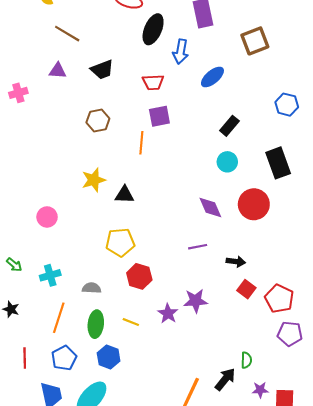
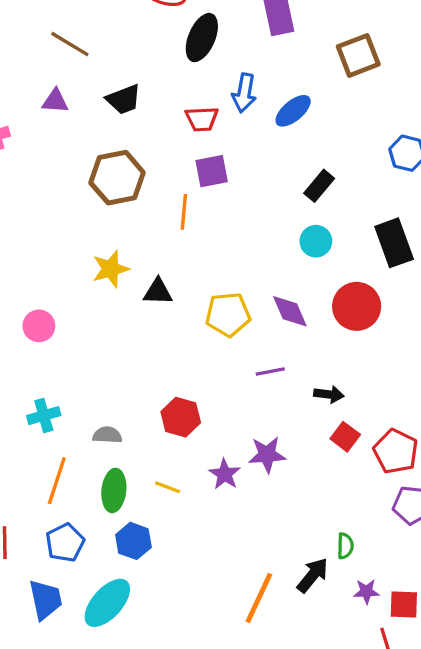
blue arrow: (181, 52) -> (244, 93), moved
brown hexagon: (98, 120) -> (117, 178), size x1.5
yellow pentagon: (120, 242) -> (228, 314), moved

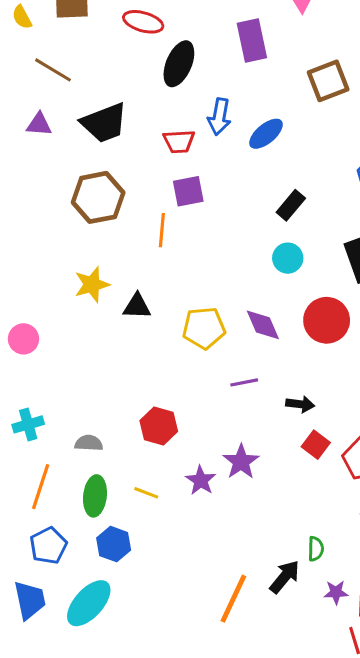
black trapezoid: (124, 99) -> (104, 123), size x1.4
purple star: (267, 455) -> (241, 462), turned -30

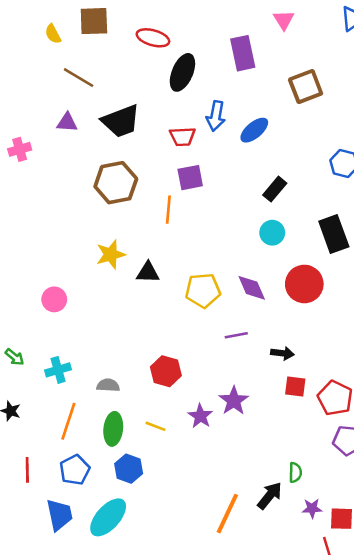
red square: (316, 445) -> (295, 387), turned -30

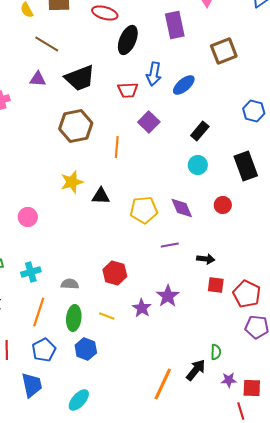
purple square: (190, 178) -> (149, 122), moved, turned -35
red circle: (304, 284) -> (223, 205), size x0.6
cyan ellipse: (108, 517) -> (79, 400), moved, size x0.7

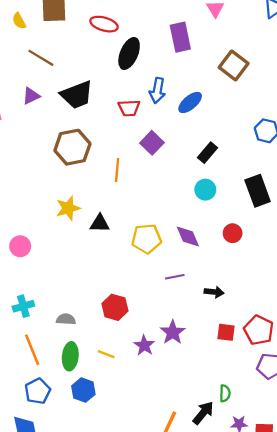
brown square: (224, 51) -> (234, 65), turned -32
purple triangle: (38, 79) -> (31, 96), turned -30
red square: (216, 285) -> (226, 332), moved
orange line: (39, 312) -> (32, 350), turned -40

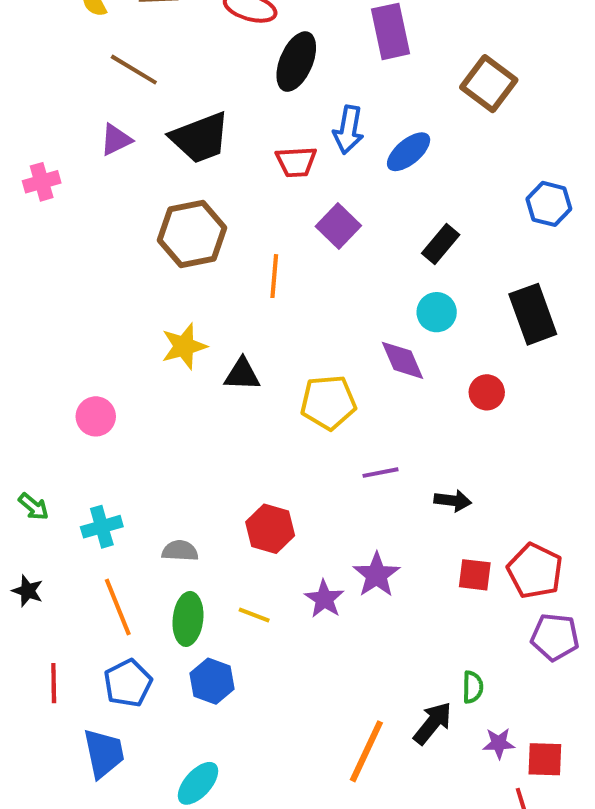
purple diamond: (188, 236) -> (403, 360), moved

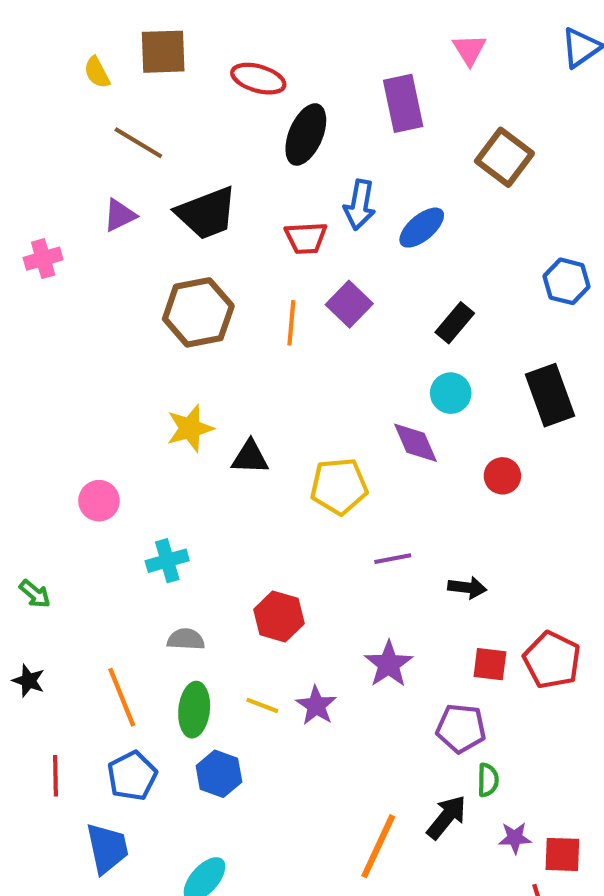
orange line: (274, 276) -> (291, 323), moved
cyan cross: (102, 527) -> (167, 561), moved
purple star: (324, 599) -> (316, 705), moved
purple pentagon: (555, 637) -> (461, 728), moved

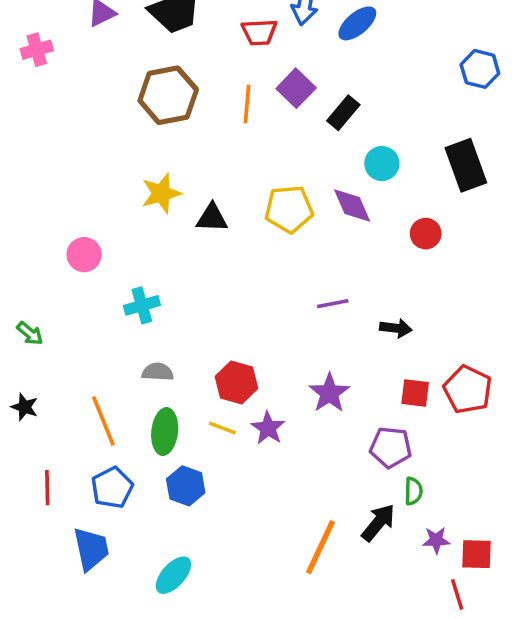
black rectangle: (455, 323) -> (343, 113), moved
yellow pentagon: (339, 486) -> (289, 209), moved
red hexagon: (279, 617) -> (236, 382), moved

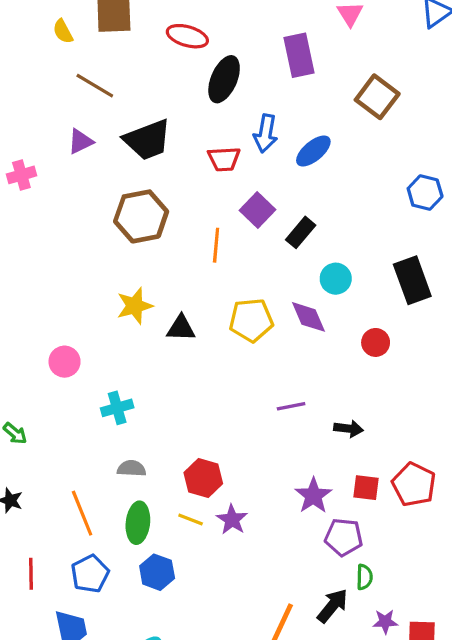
orange line: (247, 104) -> (216, 245), moved
purple star: (329, 393) -> (313, 496), moved

